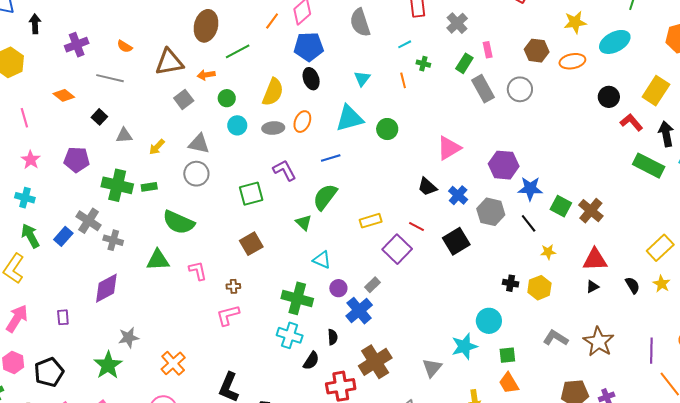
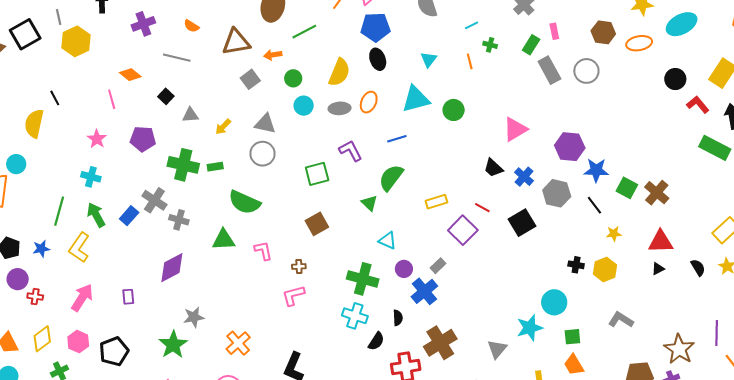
pink line: (24, 118) -> (112, 99), moved
brown star: (599, 342) -> (679, 349), moved

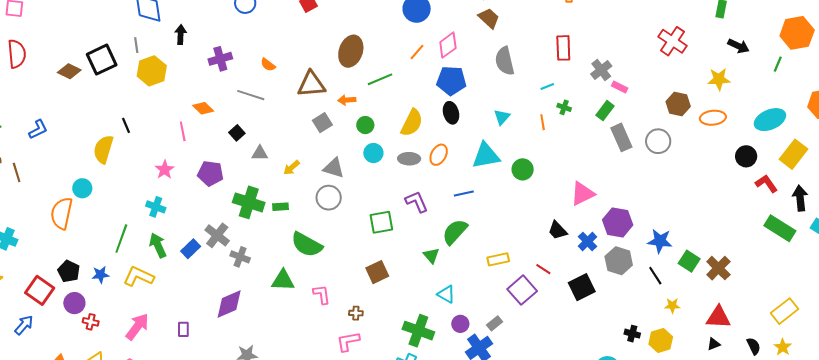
cyan ellipse: (682, 24) -> (770, 120), moved
pink rectangle: (554, 31) -> (620, 87), moved, turned -56
purple hexagon: (570, 147) -> (618, 222), moved
yellow L-shape: (79, 248) -> (139, 277), turned 76

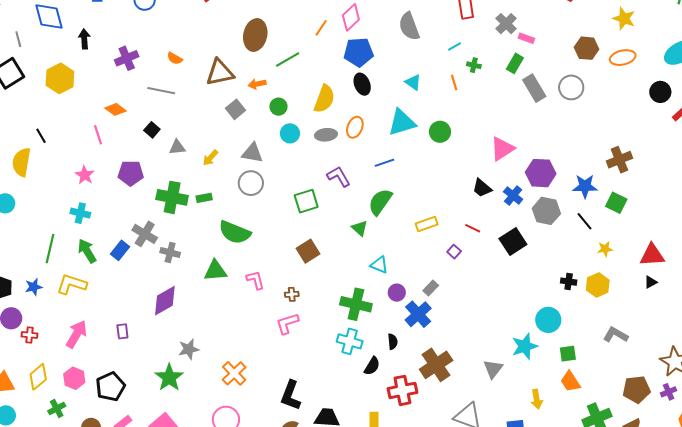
gray line: (136, 45) -> (18, 39), moved
yellow star: (719, 79) -> (624, 19), turned 30
cyan triangle: (502, 117) -> (413, 82), turned -30
brown cross: (718, 268) -> (619, 160), moved, turned 30
purple square: (522, 290) -> (454, 252), size x0.5

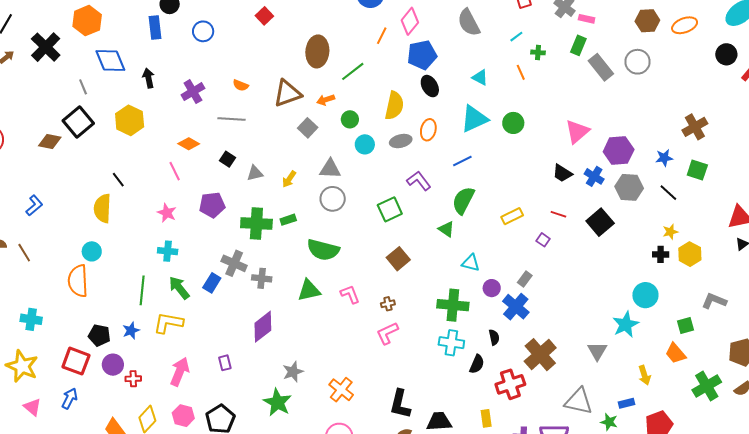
blue star: (585, 186) -> (664, 158), size x0.7
yellow star: (605, 249) -> (670, 232), moved
green square: (568, 354) -> (685, 326), moved

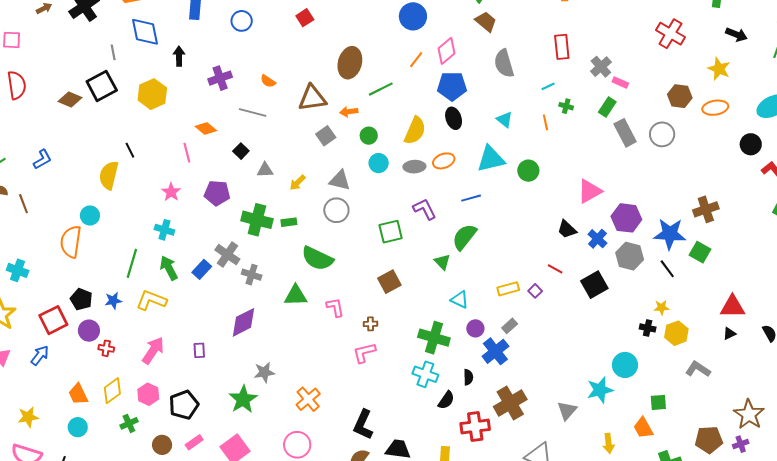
orange ellipse: (428, 130) -> (444, 161), turned 45
blue star: (664, 158) -> (670, 234), size x1.8
yellow rectangle: (512, 216) -> (508, 289), moved
gray L-shape: (714, 301) -> (698, 369), moved
red square: (76, 361) -> (53, 320), turned 32

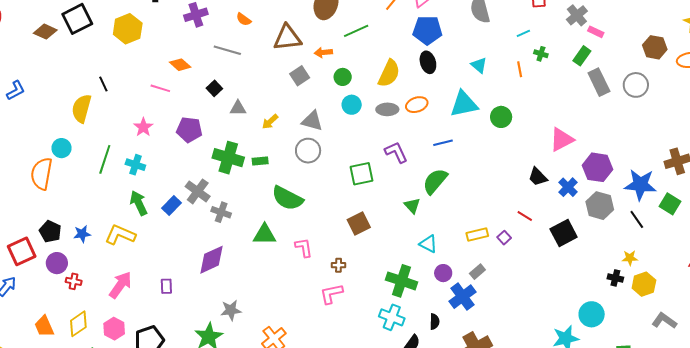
pink line: (187, 153) -> (160, 88), turned -60
green line: (132, 263) -> (105, 159), moved

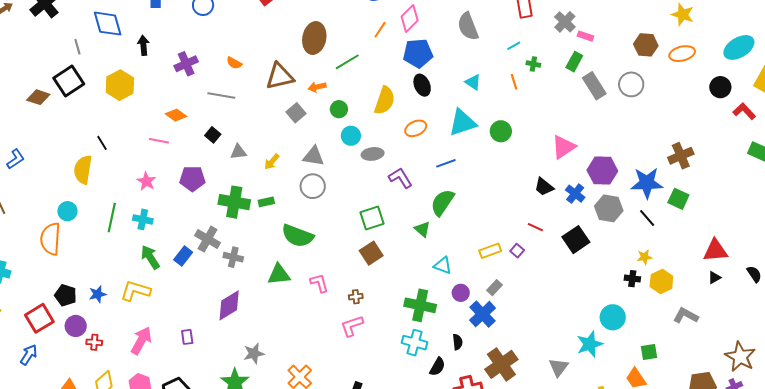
gray ellipse: (387, 109) -> (373, 154), moved
green square: (361, 174) -> (372, 218), moved

